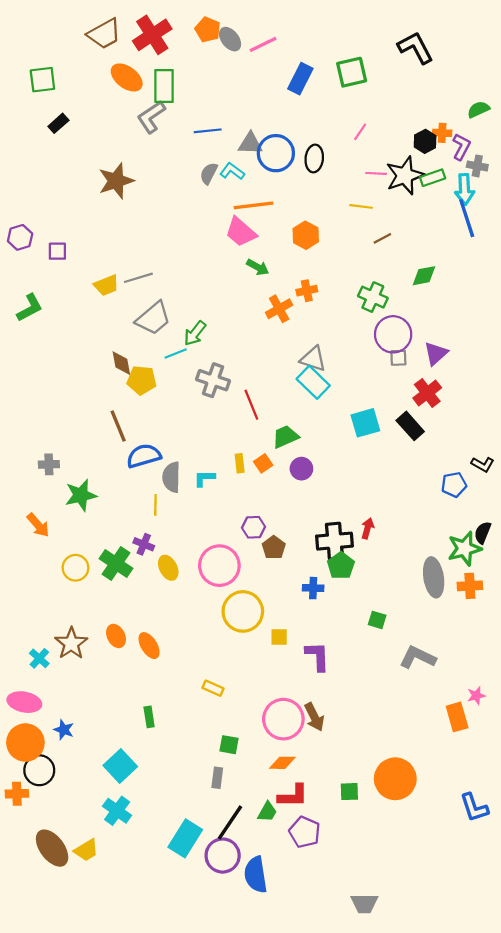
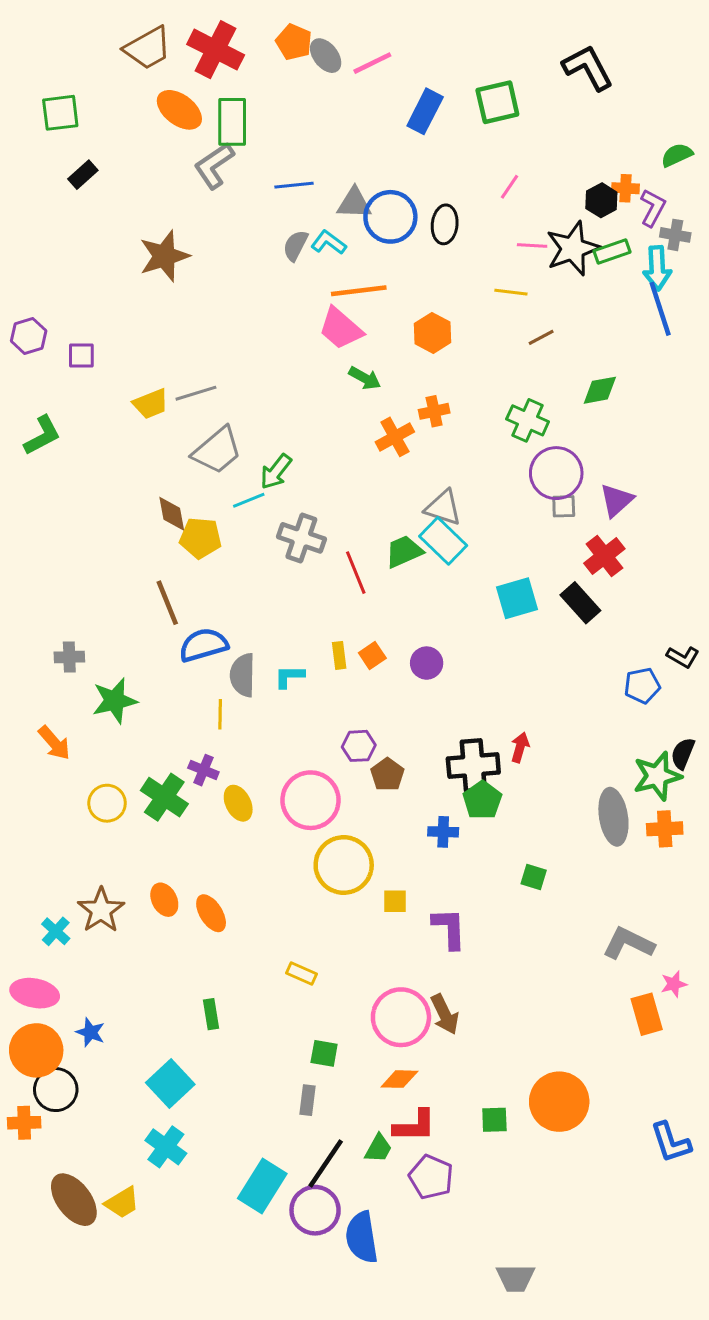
red cross: (152, 35) -> (216, 50), turned -30
green trapezoid: (285, 437) -> (404, 551), moved
gray L-shape: (418, 657) -> (629, 943), moved

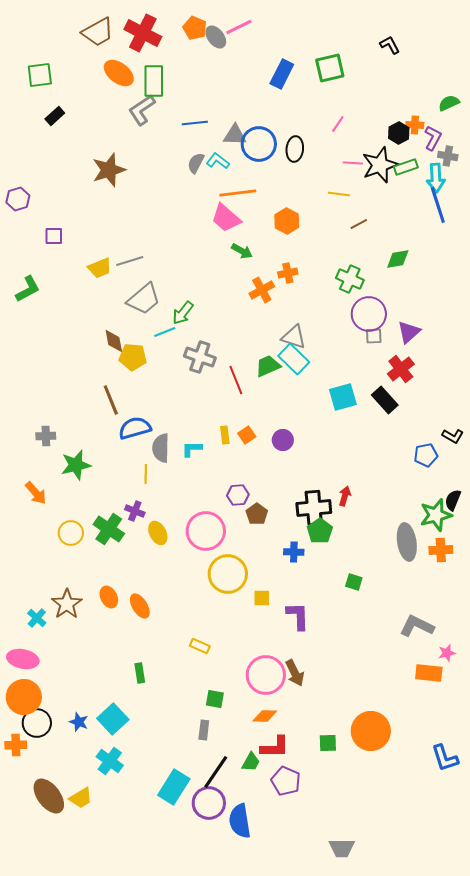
pink line: (372, 63) -> (239, 27), moved
black L-shape: (588, 68) -> (390, 45), size x0.6
purple hexagon: (29, 336) -> (18, 199), moved
orange rectangle: (647, 1014) -> (429, 673), turned -68
blue star: (90, 1032) -> (79, 722), moved

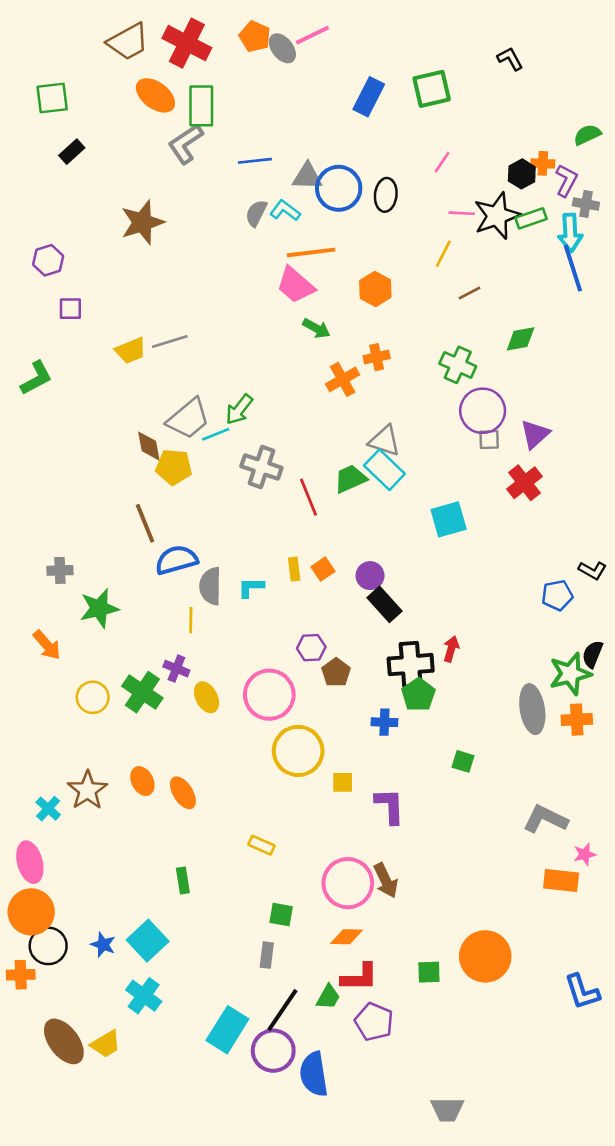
yellow line: (339, 194) -> (443, 254), turned -70
purple hexagon: (18, 199) -> (48, 260), moved
gray trapezoid: (144, 299) -> (188, 419), moved
black rectangle: (385, 400) -> (384, 604), moved
pink ellipse: (23, 659) -> (30, 862), turned 64

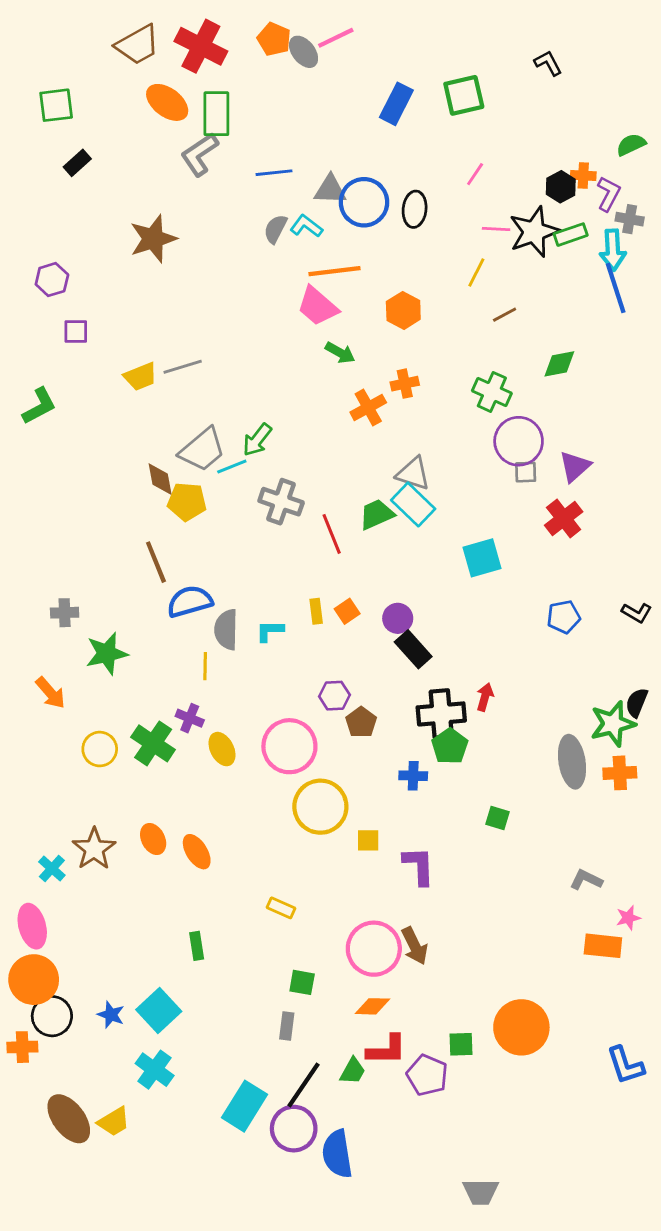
blue pentagon: (557, 595) -> (564, 617), moved
gray L-shape: (545, 819) -> (586, 880), size x0.7
purple pentagon: (374, 1022) -> (427, 1075), moved

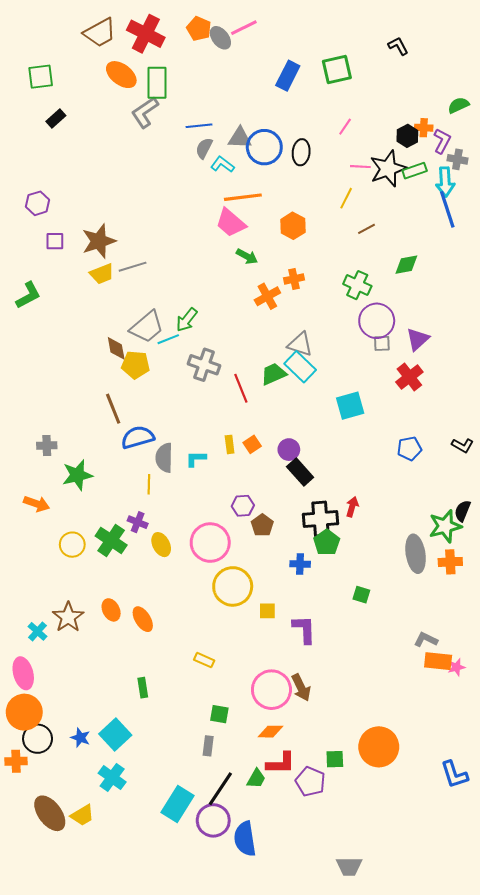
gray semicircle: (275, 229) -> (204, 148), moved
brown star: (153, 239) -> (99, 241), moved
orange arrow: (50, 693) -> (36, 504), turned -30
orange rectangle: (603, 946) -> (438, 661), moved

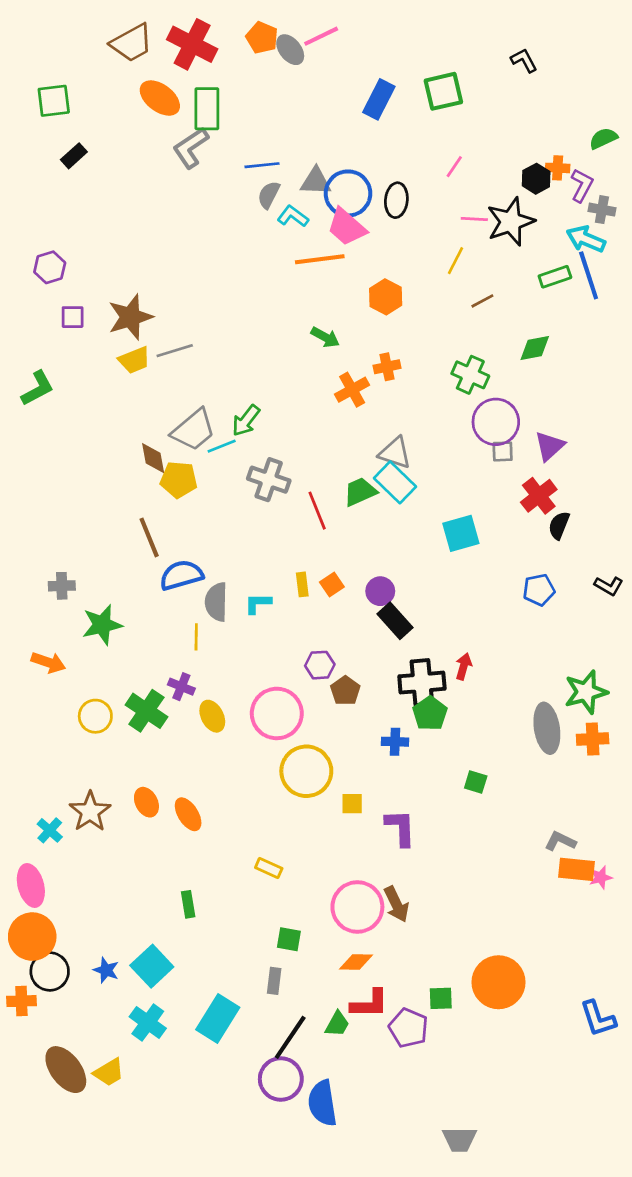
green rectangle: (415, 171) -> (555, 277), moved
cyan arrow: (445, 182) -> (586, 239), turned 116
pink trapezoid: (231, 223) -> (347, 227), moved
black semicircle: (463, 511) -> (559, 525), moved
cyan rectangle: (177, 804) -> (218, 1019), moved

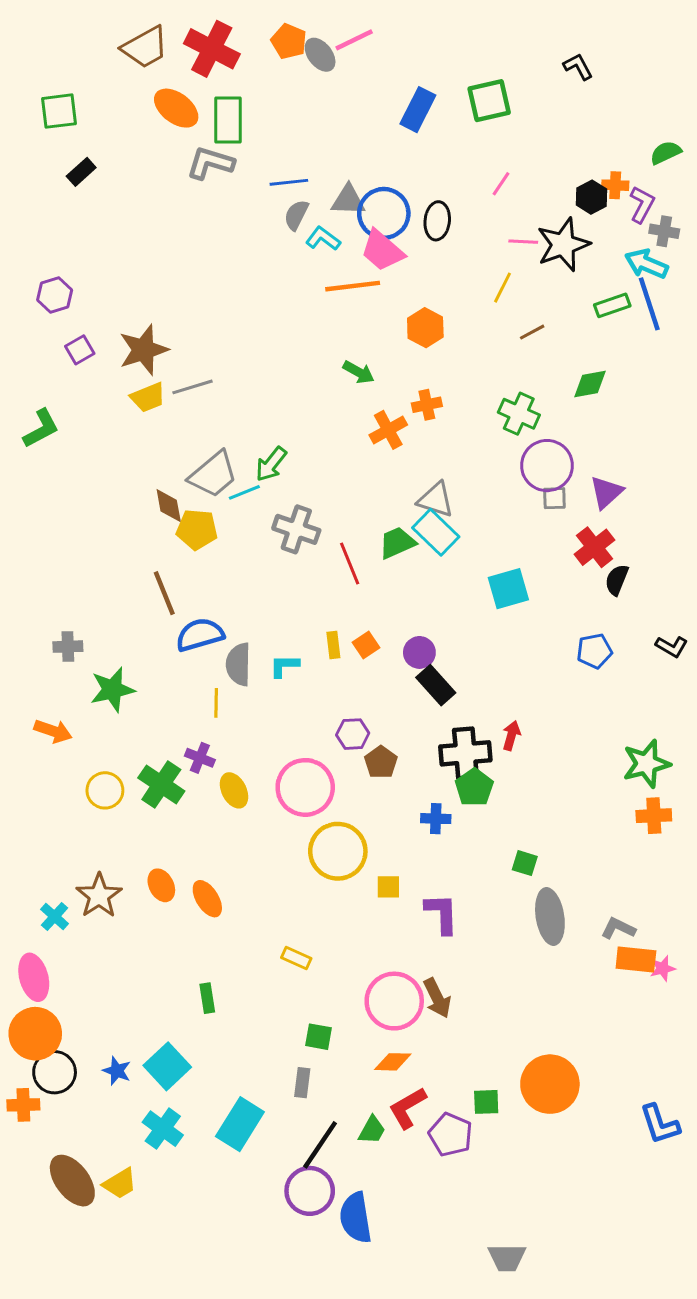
gray L-shape: (191, 148) -> (210, 163), turned 51
purple square: (73, 317) -> (80, 350), turned -30
gray ellipse: (547, 728) -> (550, 916), moved
red L-shape: (369, 1004) -> (408, 1108), turned 150

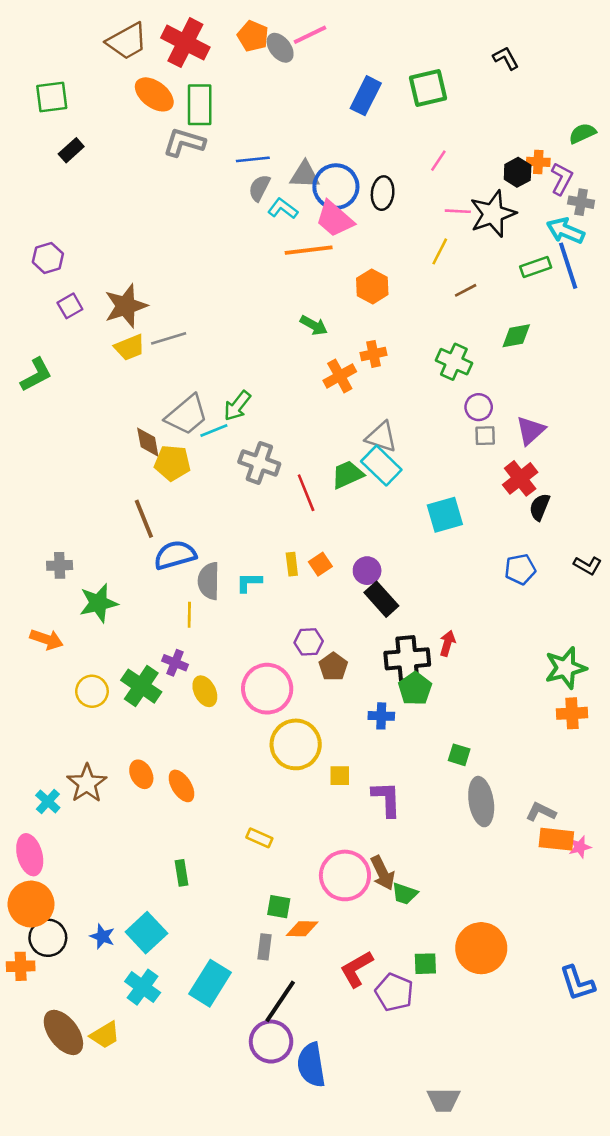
purple circle: (547, 466) -> (479, 407), size x0.6
orange diamond: (393, 1062) -> (302, 929), moved
green trapezoid: (372, 1130) -> (405, 894), moved, turned 80

